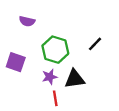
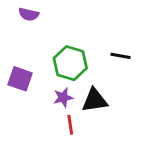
purple semicircle: (27, 21) -> (29, 14), moved
black line: (95, 44) -> (120, 56), turned 56

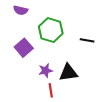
green hexagon: (70, 63) -> (51, 30), moved
purple square: (20, 79) -> (24, 48), moved, turned 30

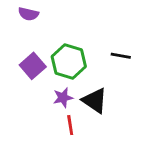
green hexagon: (51, 30) -> (69, 62), moved
black triangle: (68, 73) -> (95, 101), turned 42

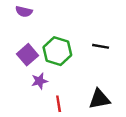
purple star: (63, 98) -> (39, 81), moved
black triangle: (95, 101) -> (99, 99), moved, turned -45

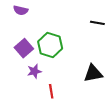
black line: (101, 46) -> (97, 23), moved
black triangle: (99, 99) -> (93, 73), moved

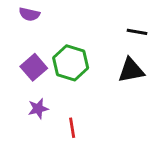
purple star: (34, 71) -> (38, 109), moved
black triangle: (93, 73) -> (131, 70), moved

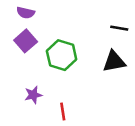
purple square: (34, 67) -> (26, 41), moved

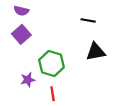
black line: (119, 28) -> (88, 20), moved
green hexagon: (62, 55) -> (51, 64), moved

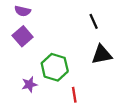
black line: (88, 20) -> (94, 21), turned 56
red line: (53, 94) -> (74, 95), moved

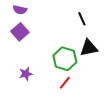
green hexagon: (55, 67) -> (65, 59), moved
red line: (74, 95) -> (65, 83), turned 48

